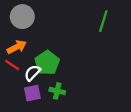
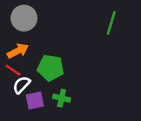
green pentagon: (47, 63) -> (51, 68), turned -30
white semicircle: (32, 73) -> (22, 85), moved

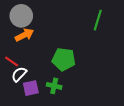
orange arrow: (18, 51) -> (24, 35), moved
green pentagon: (51, 68) -> (64, 59), moved

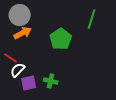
green pentagon: (64, 59) -> (61, 39), moved, turned 30

